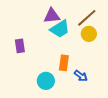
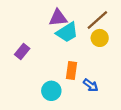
purple rectangle: (20, 46) -> (22, 51), turned 48

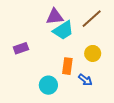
yellow circle: (100, 38) -> (93, 53), moved
purple rectangle: (22, 51) -> (21, 48), turned 32

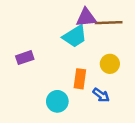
purple triangle: (55, 17) -> (86, 18), moved
brown line: (92, 19) -> (109, 23), turned 40

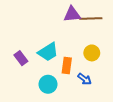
cyan trapezoid: (75, 36) -> (48, 52), moved
purple rectangle: (25, 58) -> (21, 58), moved, turned 72

